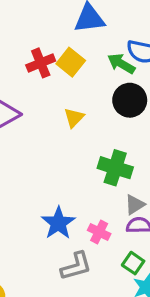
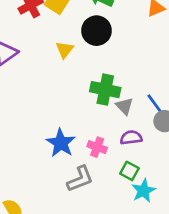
black circle: (130, 100) -> (96, 31), moved
gray triangle: (135, 205) -> (124, 106), moved, turned -36

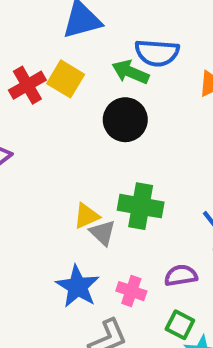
yellow triangle: (65, 50) -> (86, 216), moved, turned 30
gray triangle: (124, 106) -> (103, 233), moved

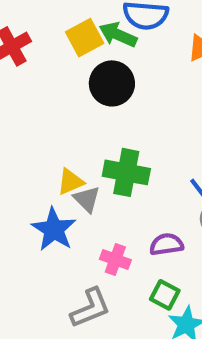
yellow square: (66, 79) -> (85, 38), moved, turned 30
blue star: (78, 287) -> (54, 229), moved

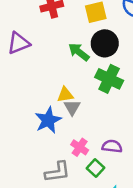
green arrow: (118, 35) -> (79, 52), moved
green cross: (126, 172) -> (109, 79), moved
green square: (165, 295) -> (95, 168), moved

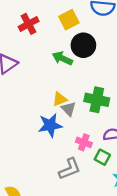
green cross: (109, 79) -> (97, 100), moved
blue star: (48, 120) -> (50, 125), turned 30

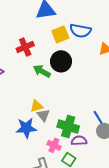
yellow square: (69, 20) -> (60, 34), moved
red cross: (29, 24) -> (25, 47), moved
green cross: (97, 100) -> (68, 127), moved

